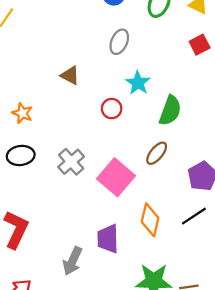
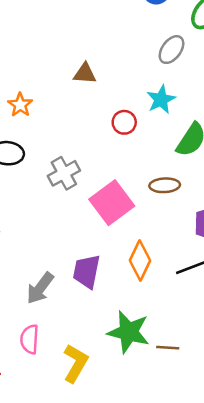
gray ellipse: (119, 42) -> (172, 50), moved
brown triangle: (70, 75) -> (85, 73), turned -36
brown ellipse: (157, 153) -> (165, 185), turned 35

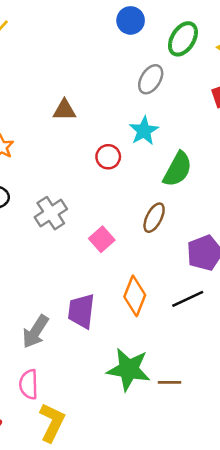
brown ellipse: (165, 185) -> (154, 218), turned -56
pink square: (112, 203) -> (102, 239), size x0.6
yellow L-shape: (75, 363) -> (52, 423), moved

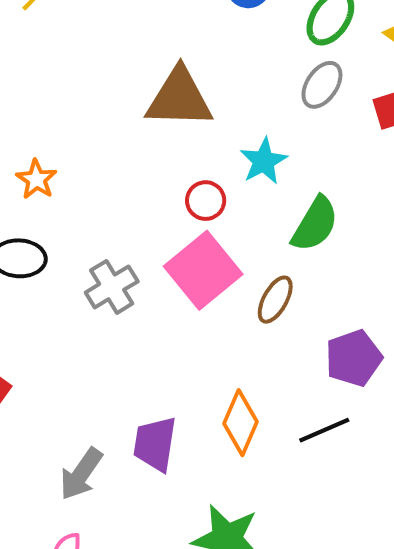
gray ellipse: (151, 79) -> (322, 85), moved
brown triangle: (64, 110) -> (179, 98), moved, size x1.8
pink square: (102, 239) -> (203, 270), moved, size x1.8

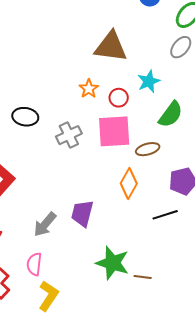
orange star: (36, 179) -> (89, 89), moved
pink square: (203, 270) -> (114, 131), turned 30
brown ellipse: (275, 300) -> (148, 149), turned 40
orange diamond: (241, 423) -> (129, 183), moved

